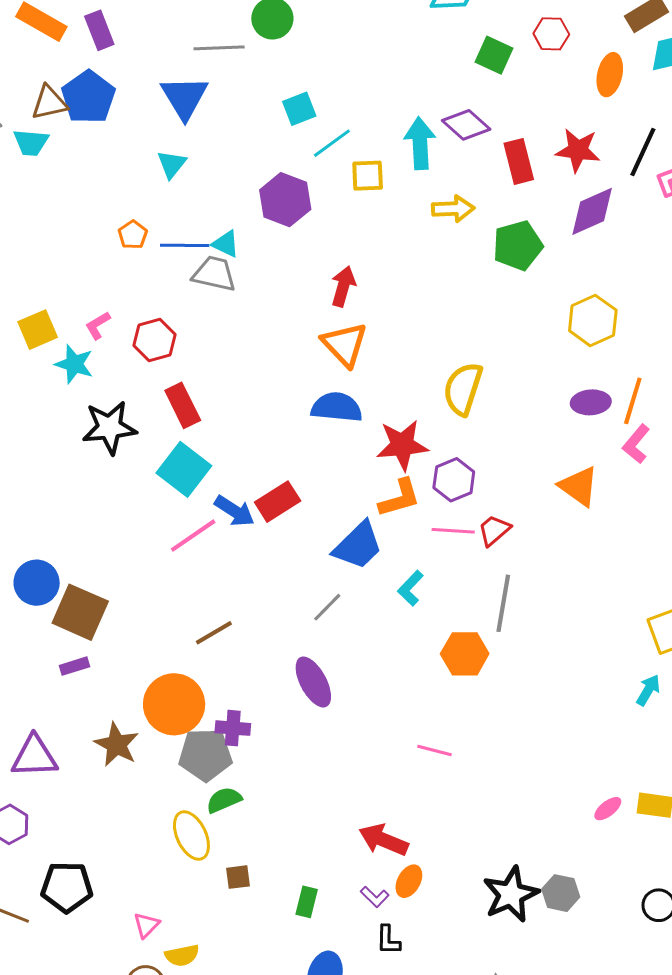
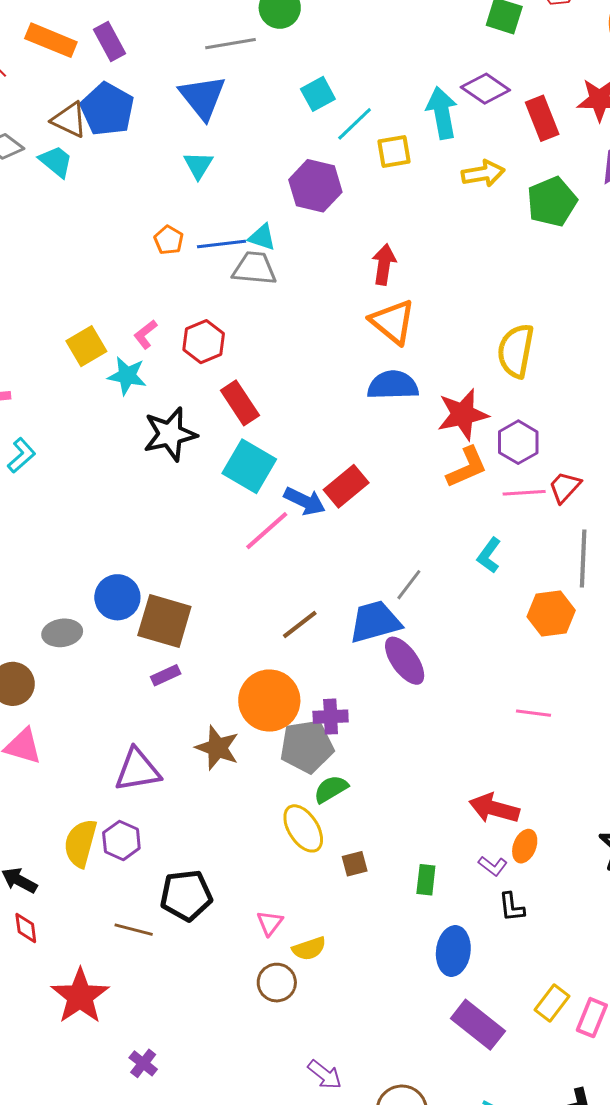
brown triangle: (49, 103) -> (69, 120), turned 45
cyan trapezoid: (31, 143) -> (56, 161), turned -138
blue trapezoid: (358, 546) -> (375, 622), moved, turned -144

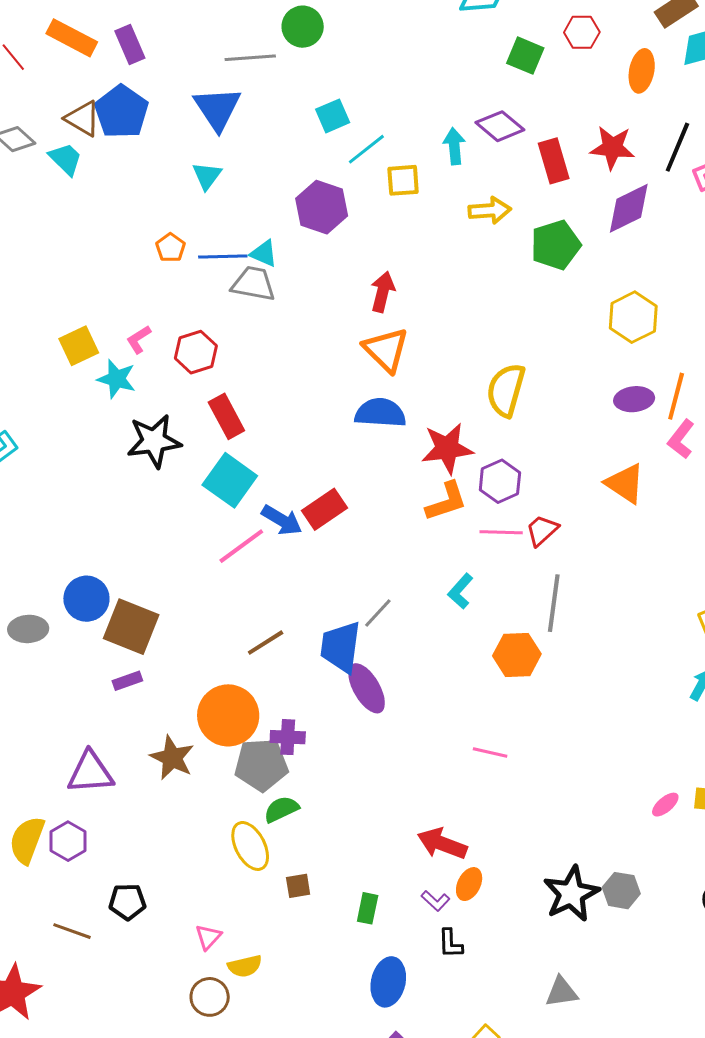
cyan arrow: (442, 113) -> (454, 146), size x0.7
blue trapezoid: (375, 622) -> (341, 647), turned -72
black pentagon: (186, 895) -> (127, 902), size x0.7

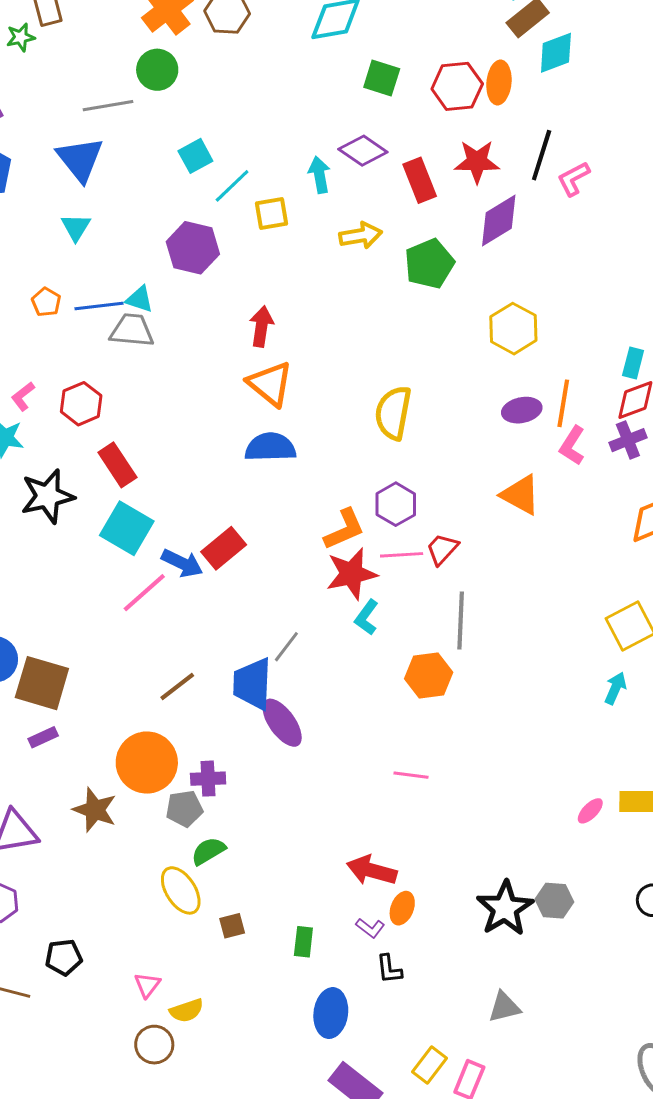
red hexagon: (582, 32) -> (457, 86), moved, size x1.4
red star: (447, 448) -> (351, 574), moved
gray pentagon: (261, 765) -> (184, 809), size x0.7

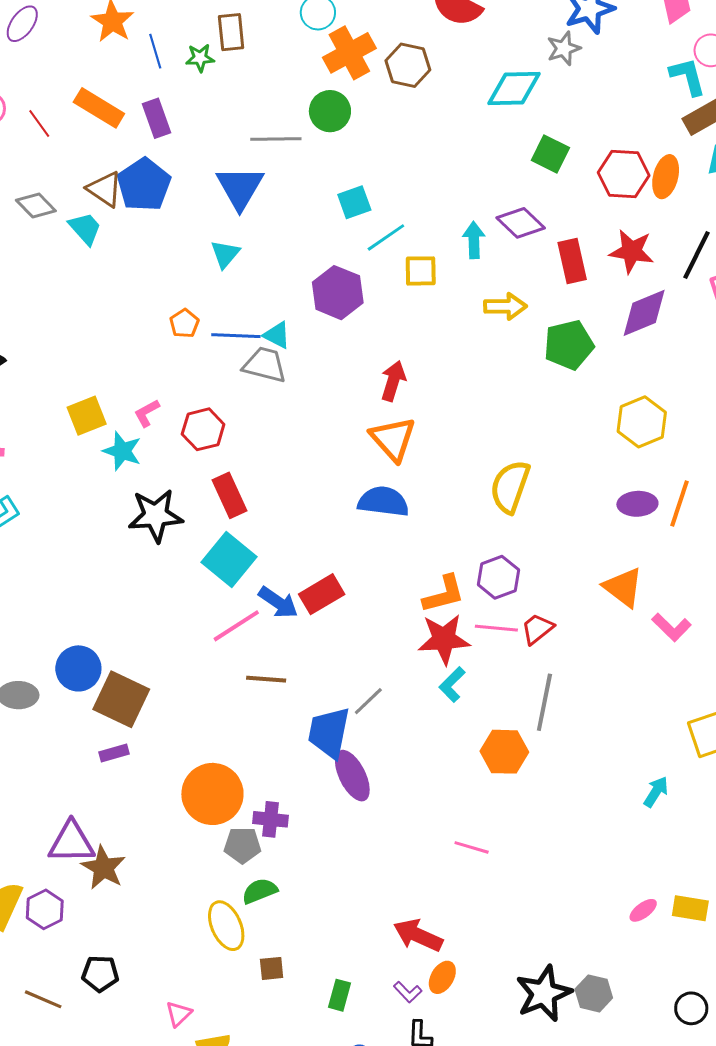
pink L-shape: (572, 446) -> (672, 627), moved, turned -87
brown line: (177, 687) -> (266, 679), moved, turned 33
cyan arrow: (615, 688) -> (656, 792), moved
brown star: (95, 810) -> (103, 868), moved

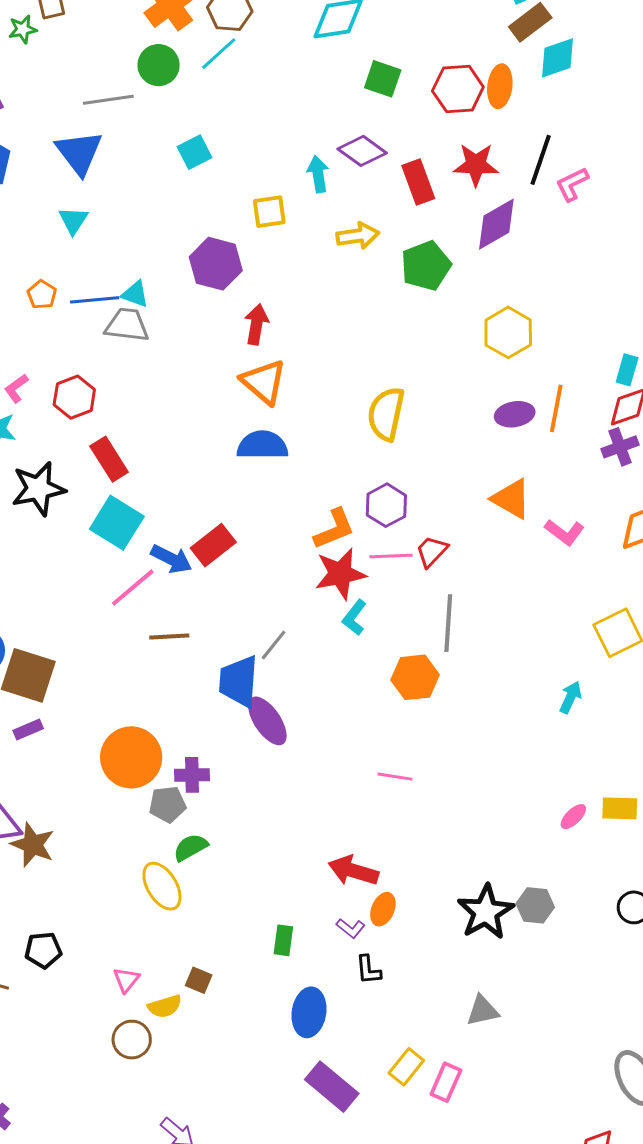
cyan line: (386, 237) -> (219, 54), moved
purple hexagon: (338, 293) -> (216, 264), moved
brown square: (272, 968) -> (199, 980), moved, turned 36

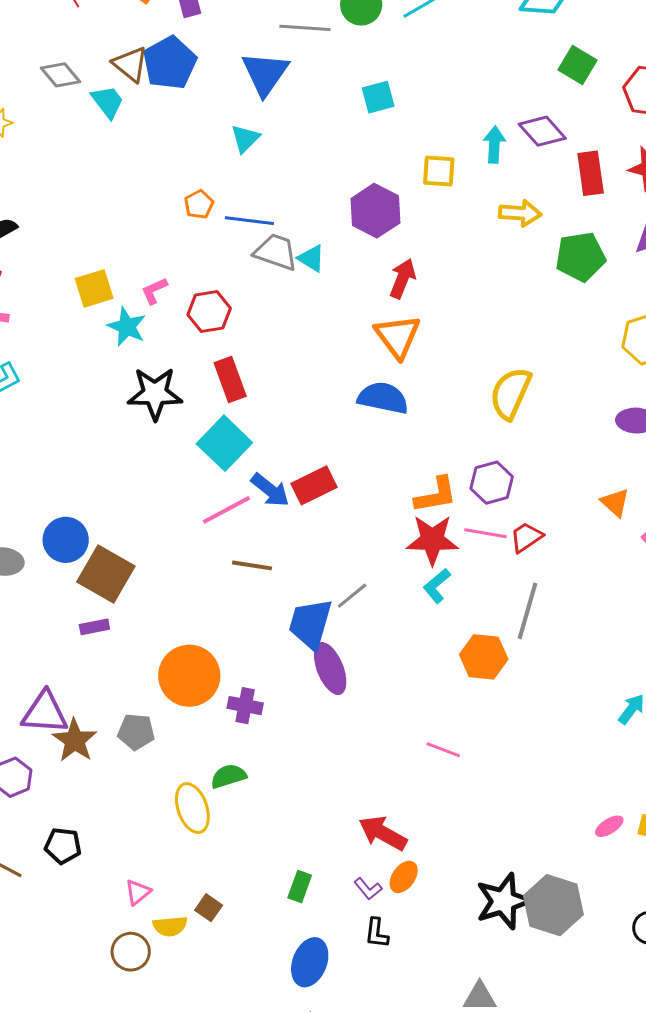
cyan triangle: (135, 294) -> (311, 258), moved
orange triangle: (511, 499) -> (615, 503), size x0.7
gray pentagon: (168, 804) -> (136, 732), moved
gray hexagon: (535, 905) -> (553, 905), size x1.6

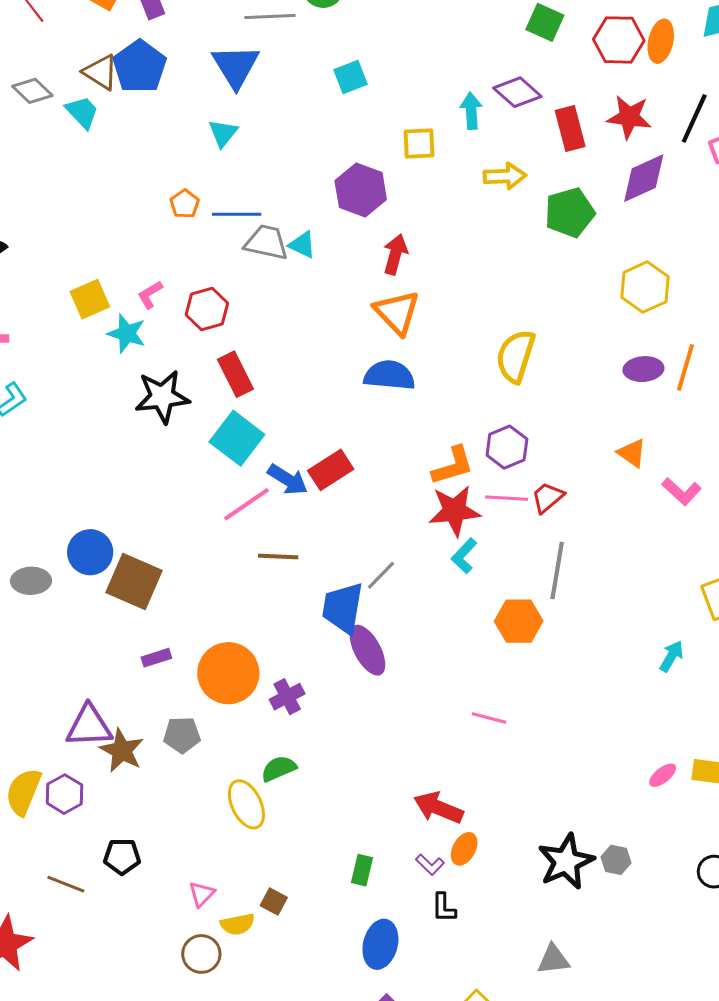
purple rectangle: (94, 627) -> (156, 658), moved
purple cross: (245, 706) -> (287, 697), turned -32
gray hexagon: (553, 905) -> (616, 860), size x0.5

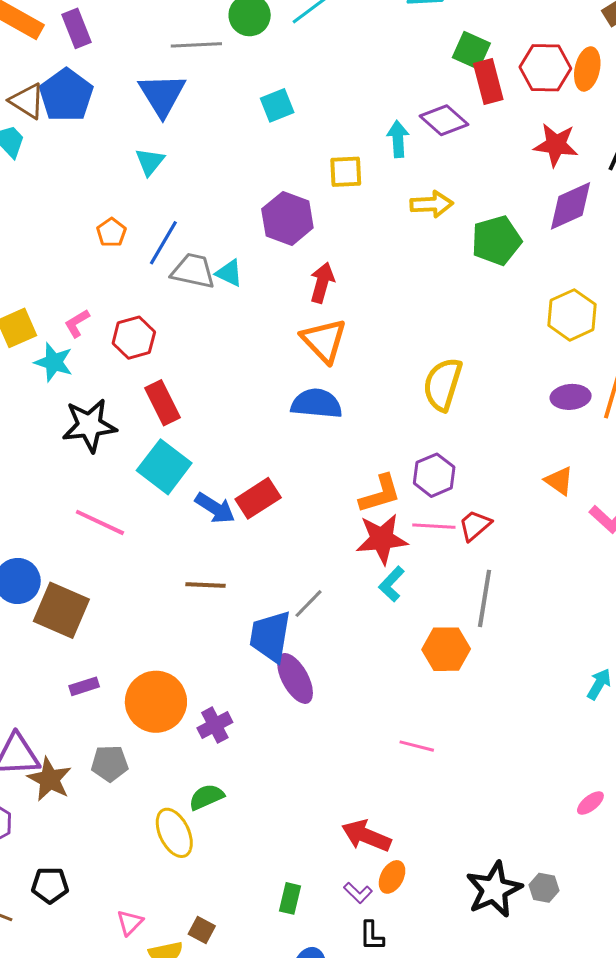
red rectangle: (570, 129) -> (488, 81), moved
blue line: (237, 214) -> (163, 243), turned -60
pink line: (247, 504) -> (100, 522), moved, turned 60

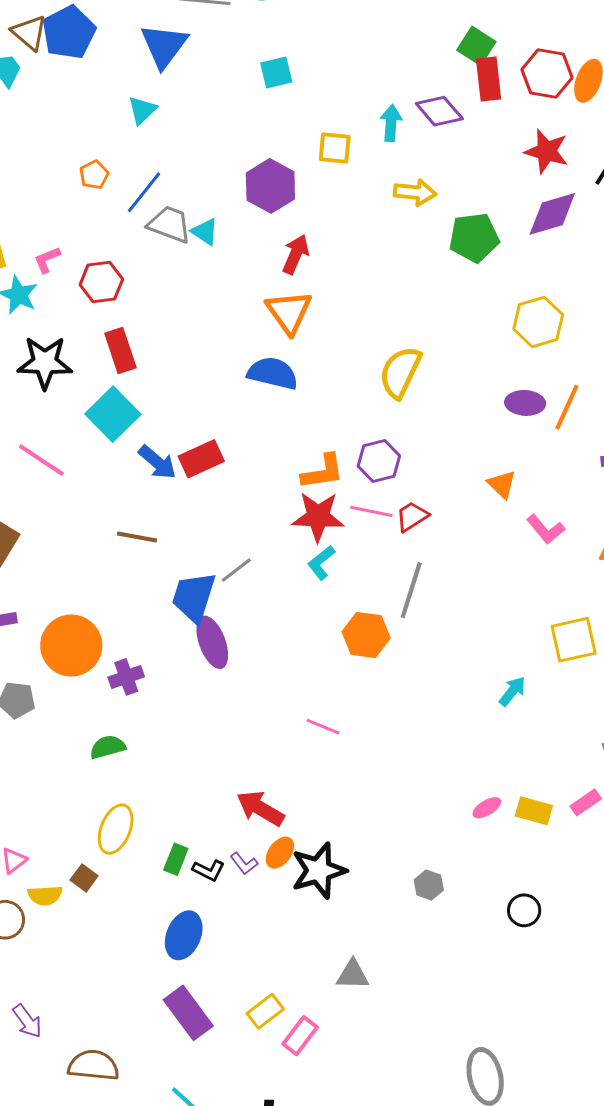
yellow ellipse: (174, 833) -> (116, 829), moved, turned 39
black star: (494, 889) -> (319, 871), moved
black L-shape: (372, 936) -> (209, 870), moved, turned -72

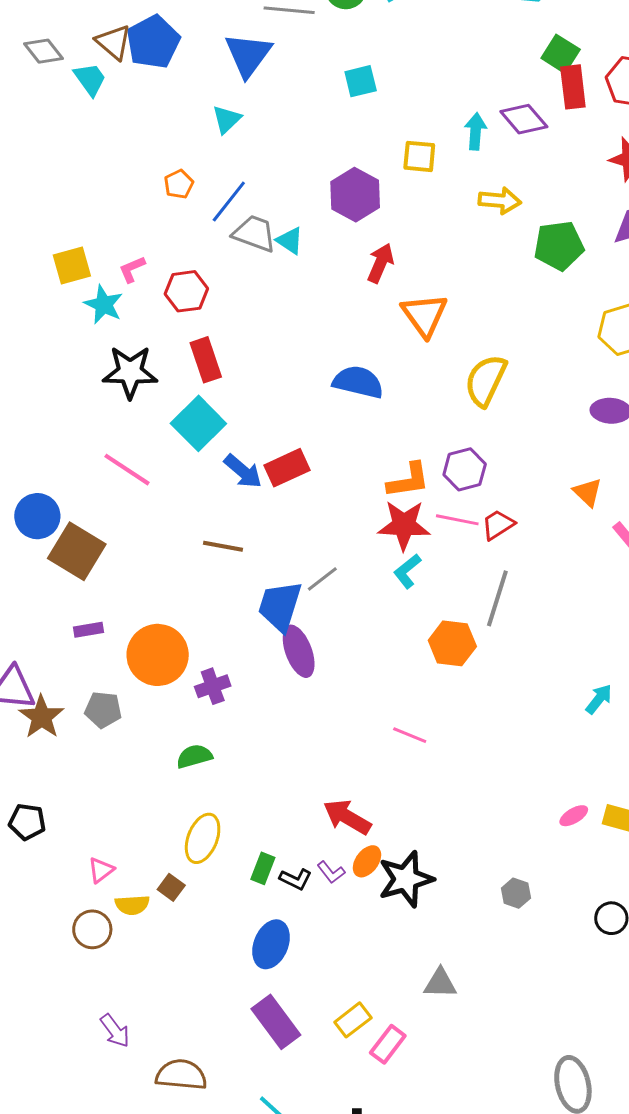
orange triangle: (289, 312) -> (424, 315), moved

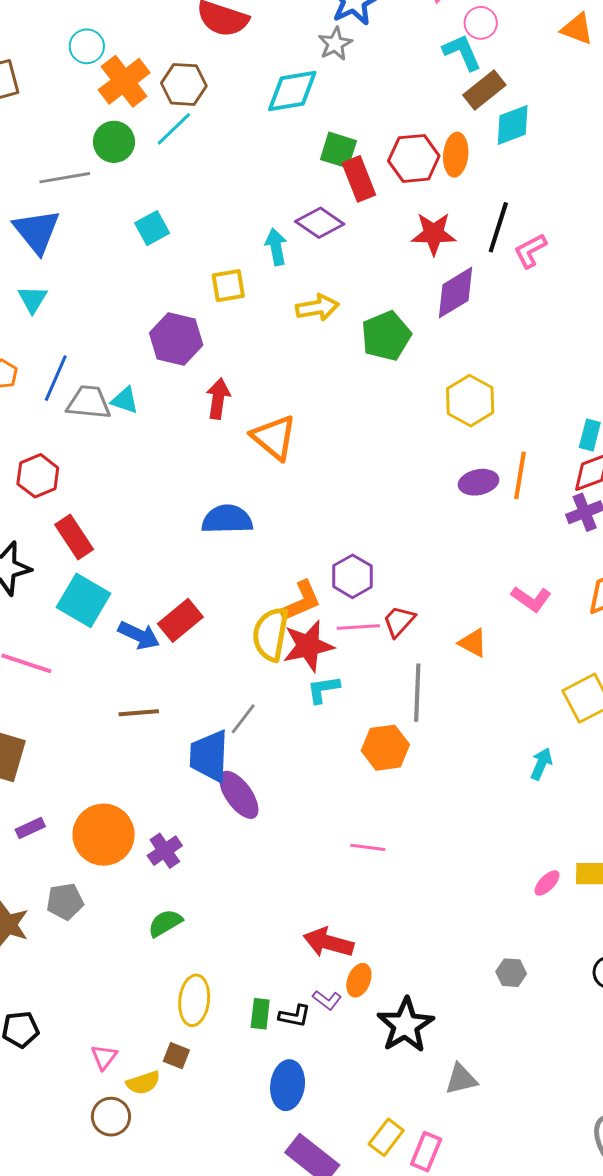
yellow semicircle: (486, 380) -> (271, 634), moved
orange triangle: (588, 492) -> (473, 643), moved
cyan L-shape: (407, 571) -> (323, 689), turned 45
black star: (406, 879) -> (405, 1025), moved

